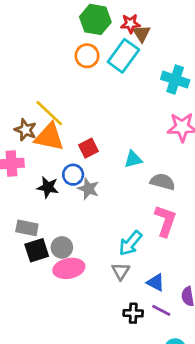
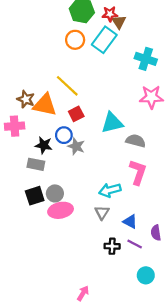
yellow line: (49, 113) -> (67, 86), moved
cyan triangle: (133, 159) -> (112, 123), size x1.5
gray rectangle: (27, 228) -> (36, 164), moved
cyan arrow: (130, 243) -> (110, 190), turned 35

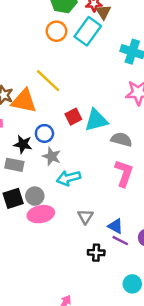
red square: (76, 114) -> (73, 117), moved
gray star: (76, 146) -> (52, 156), moved
cyan arrow: (110, 190) -> (68, 178), moved
purple line: (135, 244) -> (120, 241), moved

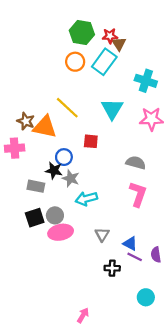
red square: (73, 117) -> (91, 141), turned 32
cyan triangle: (96, 120) -> (112, 109), moved, turned -45
black star: (23, 144) -> (54, 171), moved

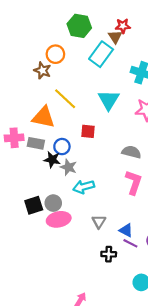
red star: (110, 36) -> (123, 26), moved
orange circle: (75, 62) -> (55, 54), moved
brown star: (26, 121) -> (42, 70), moved
gray rectangle: (36, 186) -> (36, 143), moved

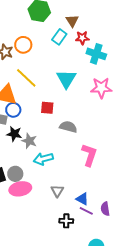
red star: (123, 26) -> (82, 38), moved
orange circle: (55, 54) -> (23, 45), moved
cyan rectangle: (101, 54) -> (59, 37), size x0.7
blue circle: (62, 147) -> (13, 110), moved
gray semicircle: (131, 152) -> (68, 127), moved

